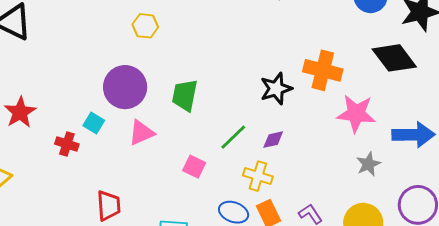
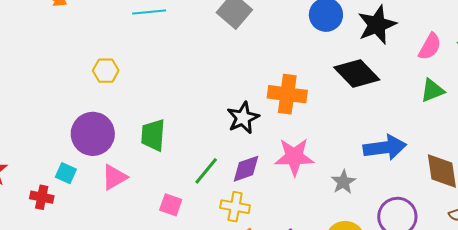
pink star: (356, 114) -> (294, 157), moved
purple diamond: (273, 140) -> (246, 169), size x1.4

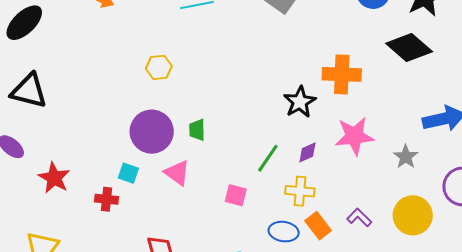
green trapezoid: (153, 135) -> (197, 130), moved, size x0.7
purple diamond: (246, 169) -> (307, 152), size x0.7
pink triangle: (114, 177) -> (177, 173), turned -48

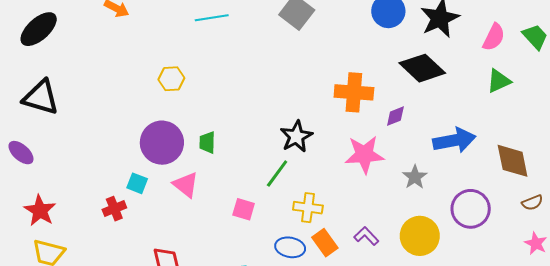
black star: (300, 102) -> (296, 137), moved
purple diamond: (307, 152) -> (395, 116), moved
red star: (54, 178) -> (40, 211), moved
red cross: (107, 199) -> (114, 209), turned -30

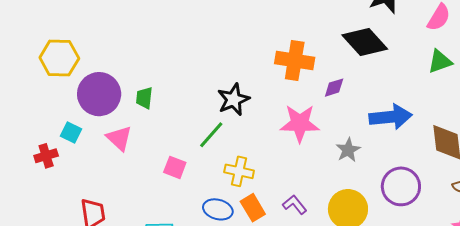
yellow hexagon: (171, 79) -> (59, 58), moved, size x1.5

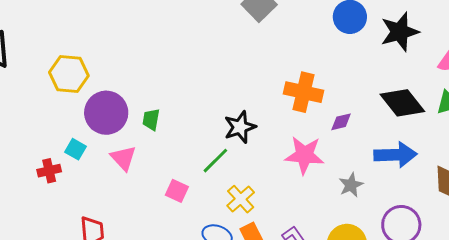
black diamond: (365, 42) -> (402, 103), moved
yellow cross: (239, 171) -> (241, 199), turned 32

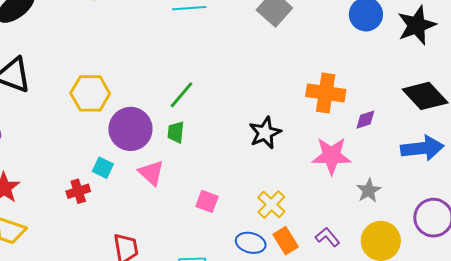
green line: (215, 161) -> (182, 95), moved
gray star: (351, 185) -> (369, 191), moved

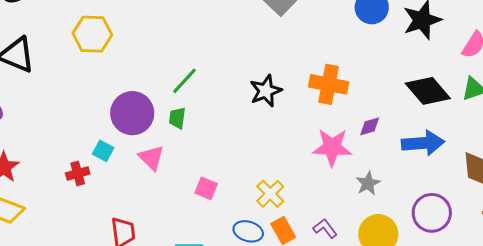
yellow hexagon: (90, 93) -> (92, 34), moved
purple diamond: (365, 120) -> (370, 126), moved
black star: (265, 133) -> (266, 91), moved

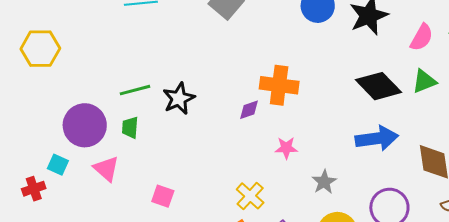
green line: (184, 81) -> (135, 90), turned 36
black star: (266, 91) -> (179, 98), moved
purple diamond: (370, 126) -> (249, 110), moved
pink star: (332, 147) -> (286, 148), size x0.6
yellow cross: (270, 194) -> (250, 196), moved

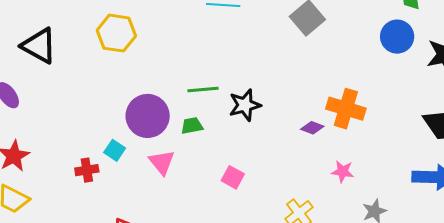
purple diamond: (249, 110) -> (312, 128), turned 30
green trapezoid: (130, 128) -> (192, 126), turned 65
pink square: (163, 196) -> (233, 177), moved

